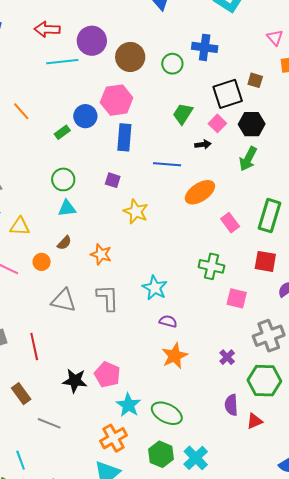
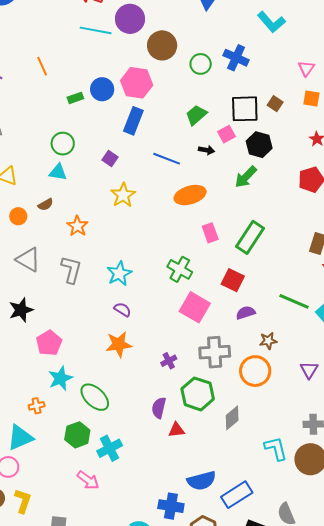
pink square: (237, 298) -> (195, 307), size x1.4
black star: (75, 381) -> (21, 310), moved, turned 30
orange cross: (114, 438) -> (37, 406), size x0.6

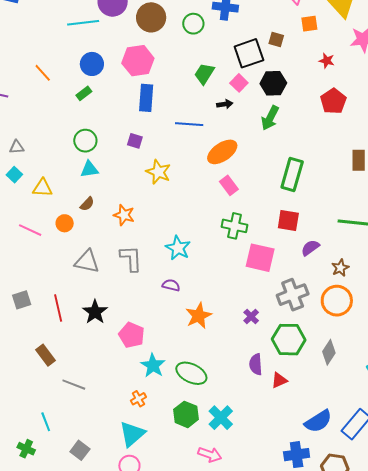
blue circle: (102, 89) -> (92, 64), moved
pink rectangle: (210, 233) -> (229, 185), moved
purple semicircle: (122, 310) -> (171, 285), moved

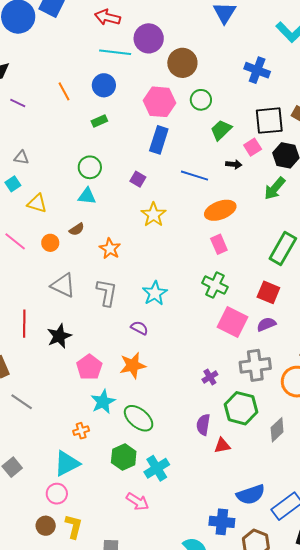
green circle: (193, 24) -> (201, 100), moved
blue circle: (92, 64) -> (104, 85), moved
purple semicircle: (310, 248) -> (266, 324), moved
orange star: (199, 316) -> (133, 365), moved

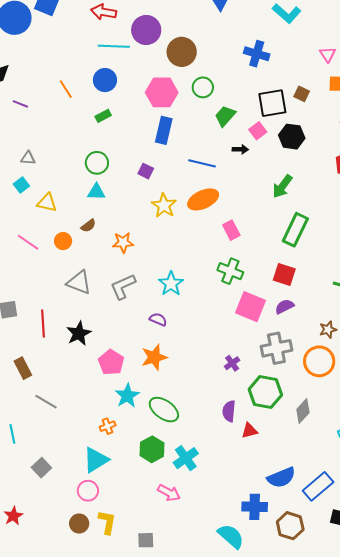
green arrow: (275, 188) -> (282, 186), moved
orange ellipse: (220, 210) -> (203, 199), moved
orange star: (110, 249) -> (123, 243), turned -30
gray L-shape: (107, 293) -> (123, 287), turned -120

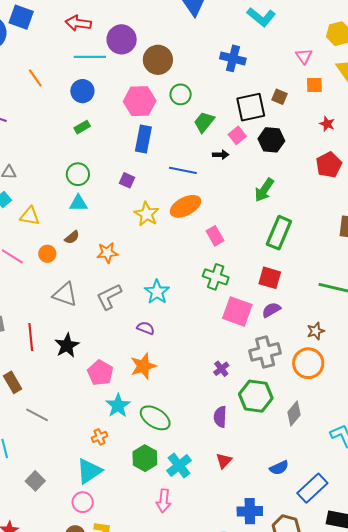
orange line: (66, 89) -> (35, 78), moved
red triangle: (249, 431) -> (224, 461), moved, turned -30
blue semicircle: (281, 477) -> (279, 468), moved, size x0.7
pink arrow: (169, 493) -> (164, 501), turned 70

